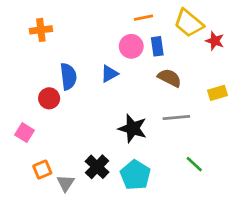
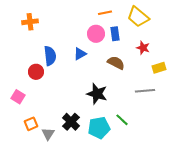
red star: (215, 41) -> (143, 48), moved
brown semicircle: (170, 78) -> (116, 63), moved
gray line: (176, 118) -> (145, 91), moved
green line: (194, 164) -> (122, 120), moved
cyan pentagon: (135, 175) -> (99, 128), turned 30

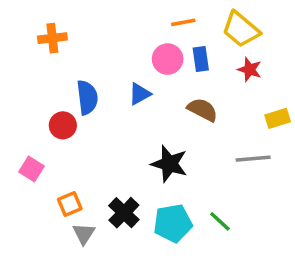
red star: (143, 48) -> (250, 70), moved
green line: (122, 120) -> (220, 221), moved
orange square: (31, 124) -> (70, 204), moved

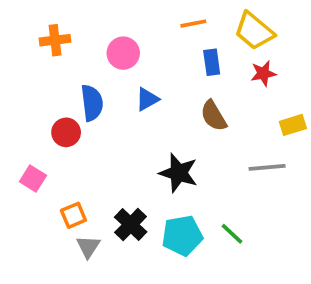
pink circle: (168, 59) -> (123, 53), moved
red star: (250, 70) -> (263, 73), turned -30
brown semicircle: (202, 110) -> (214, 116), turned -148

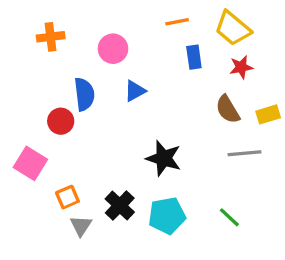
brown semicircle: (214, 116) -> (228, 109), moved
pink square: (33, 178) -> (30, 163), size x1.4
green line: (232, 234) -> (229, 217), moved

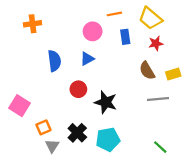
pink circle: (113, 49) -> (93, 31), moved
red circle: (61, 121) -> (78, 89), moved
green line: (229, 217) -> (160, 147), moved

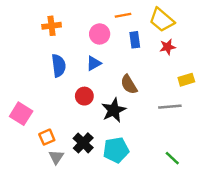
orange cross: (33, 24) -> (52, 26), moved
brown semicircle: (147, 71) -> (129, 84), moved
black star: (106, 102) -> (114, 110), turned 30

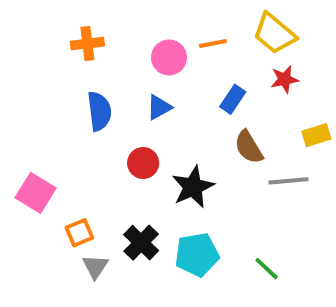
orange line: (123, 15) -> (213, 44), moved
blue rectangle: (135, 40) -> (233, 99), moved, turned 42
brown semicircle: (129, 84) -> (249, 147), moved
green line: (172, 158) -> (267, 269), moved

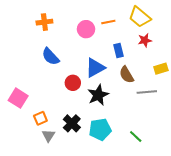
blue rectangle: (233, 99) -> (118, 50), turned -48
blue triangle: (159, 107) -> (95, 68), moved, size x1.5
blue semicircle: (99, 111) -> (51, 56), turned 144

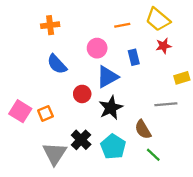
pink circle: (86, 29) -> (97, 48), moved
brown semicircle: (127, 75) -> (143, 130), moved
orange square: (40, 118) -> (45, 113), moved
cyan pentagon: (100, 129) -> (113, 147), turned -30
gray triangle: (49, 136) -> (55, 154), size x1.6

